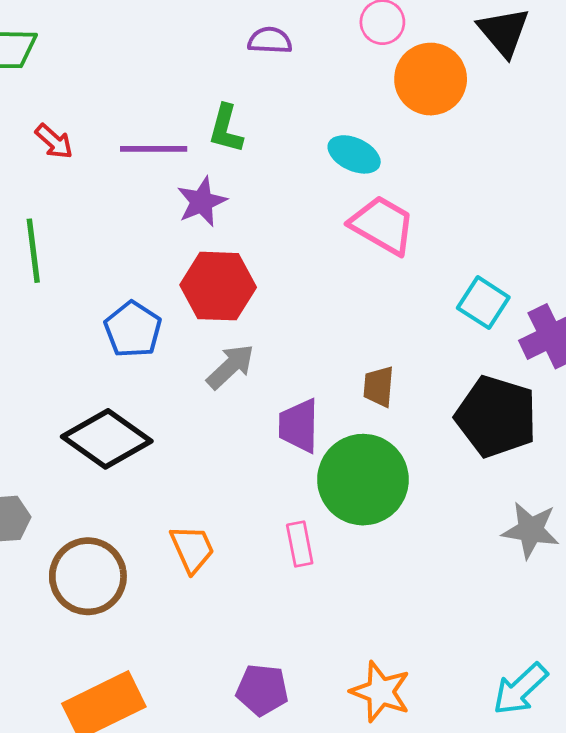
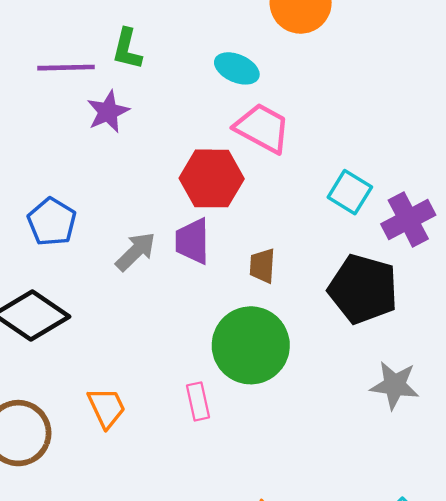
red hexagon: (218, 286) -> (212, 178), moved
purple trapezoid: (299, 426) -> (192, 241), moved

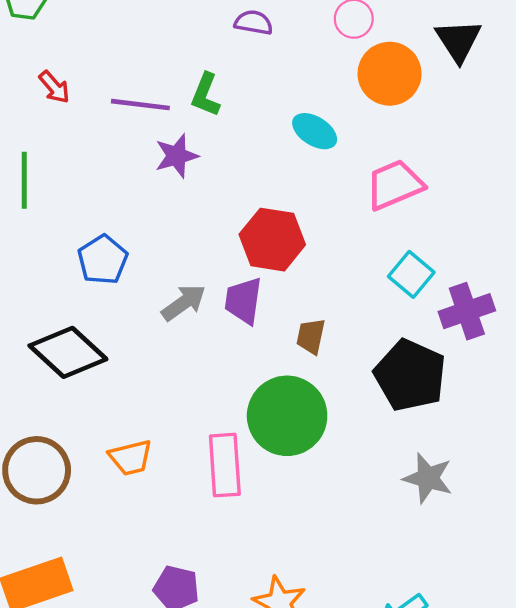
pink trapezoid: (262, 128) -> (395, 185), moved, turned -60
pink rectangle: (198, 401) -> (225, 465), size x1.6
orange trapezoid: (107, 408) -> (131, 458), turned 93

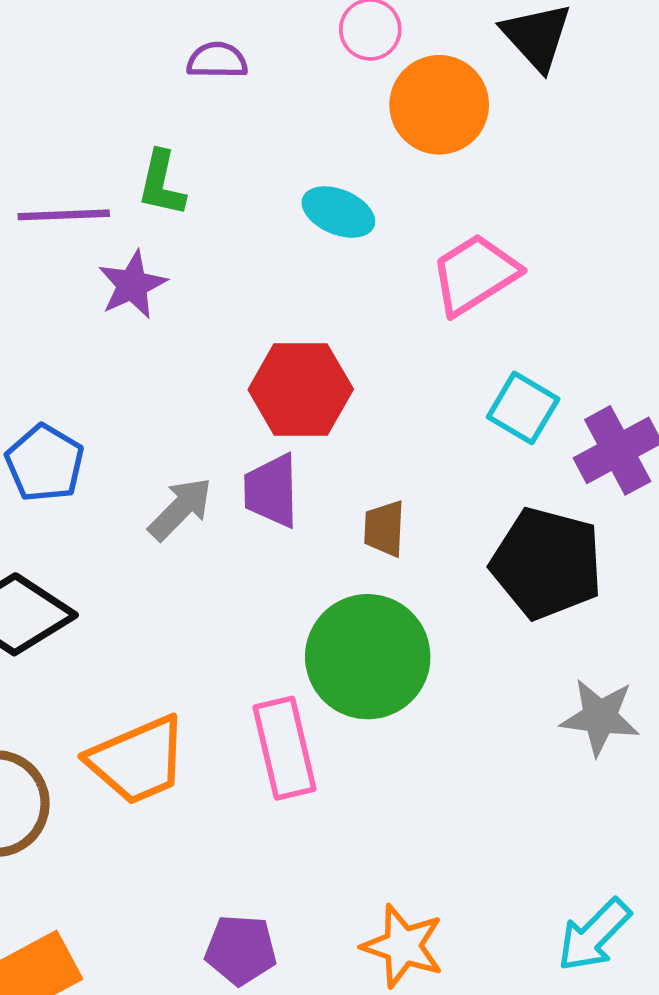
orange trapezoid: (131, 458) -> (138, 760), size x1.5

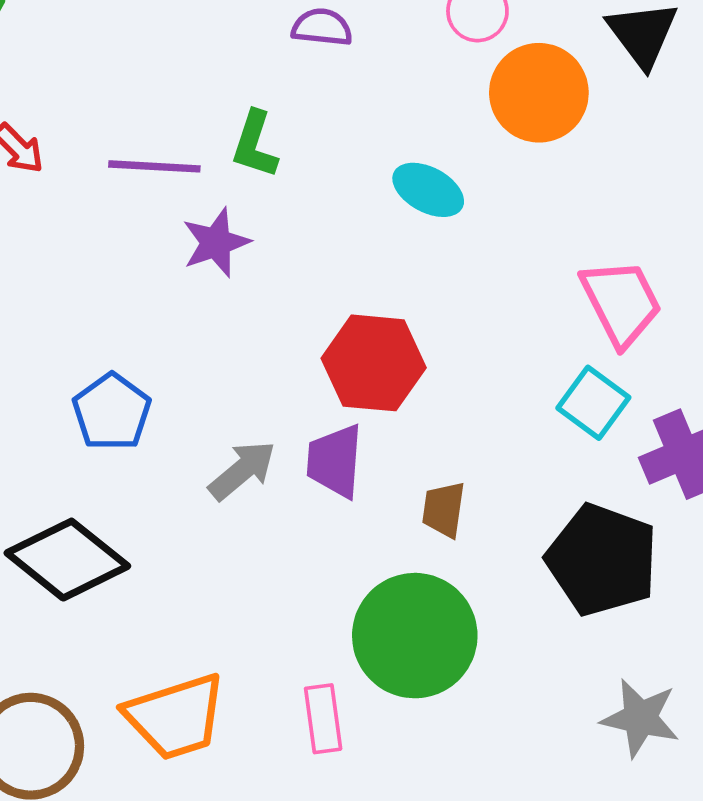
pink trapezoid: (475, 274) -> (621, 302), moved, turned 90
pink rectangle: (284, 748) -> (323, 719), size x0.7

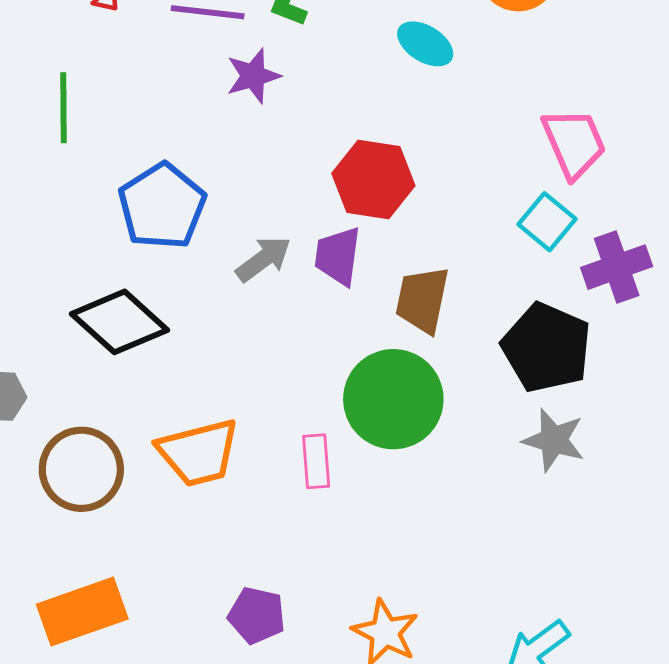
blue pentagon: (112, 412) -> (162, 206), size x1.4
brown trapezoid: (444, 509) -> (422, 300), size x1.5
gray star: (640, 718) -> (554, 440), moved

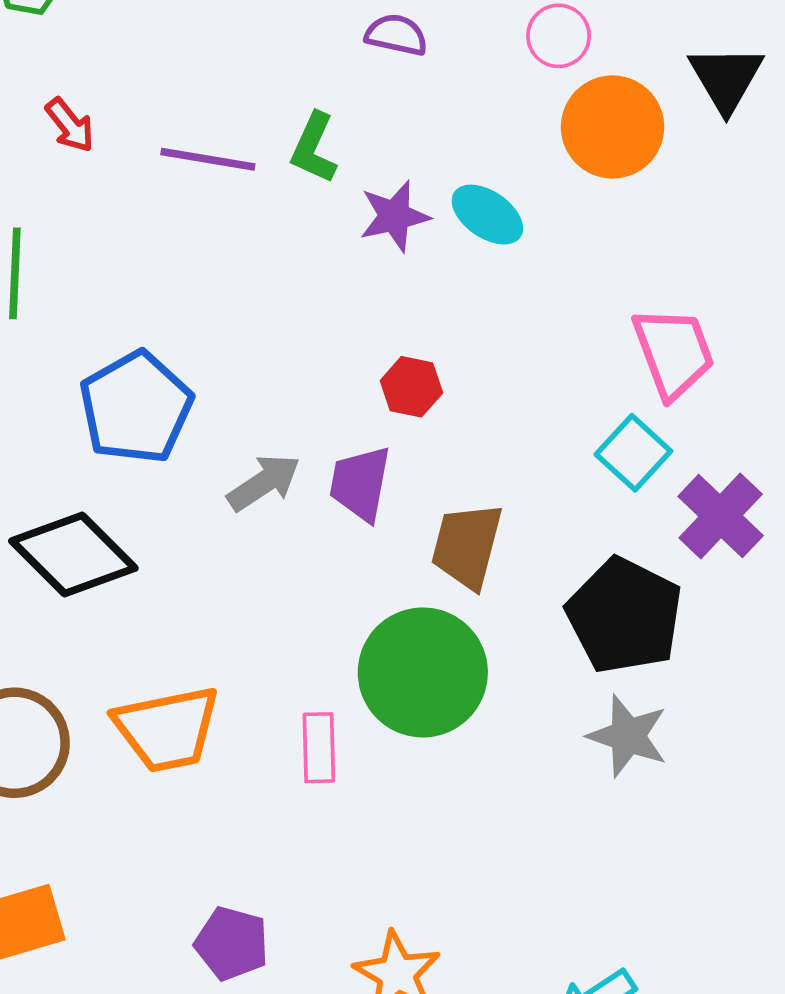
purple star: (253, 76) -> (394, 216), moved
red hexagon: (373, 180) -> (411, 387), size x0.6
purple cross: (617, 267) -> (721, 516), turned -30

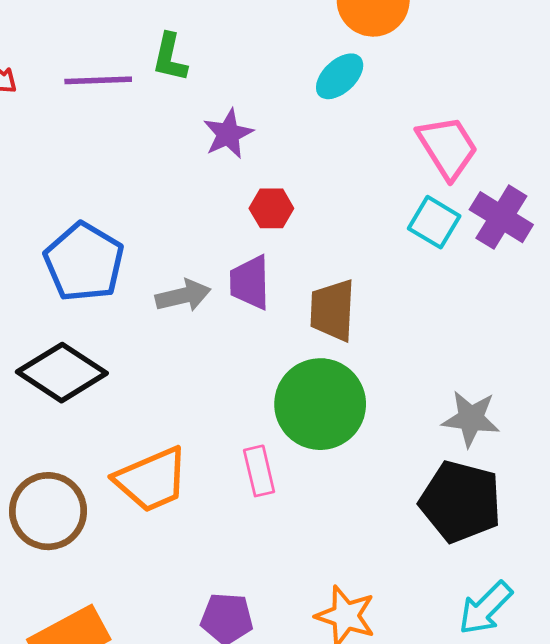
cyan ellipse: (487, 215) -> (340, 76), moved, turned -66
purple star: (394, 216) -> (228, 134), moved
gray arrow: (264, 483) -> (183, 296), turned 32
purple cross: (721, 516) -> (501, 217), moved
black pentagon: (625, 616) -> (461, 502), moved

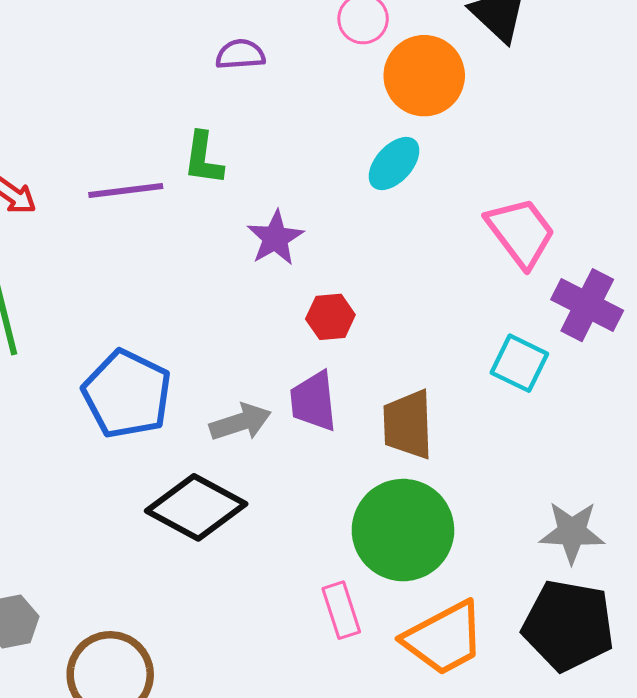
cyan square: (434, 222) -> (519, 363), moved
black diamond: (62, 373) -> (196, 507), moved
orange trapezoid: (152, 480) -> (444, 638), moved

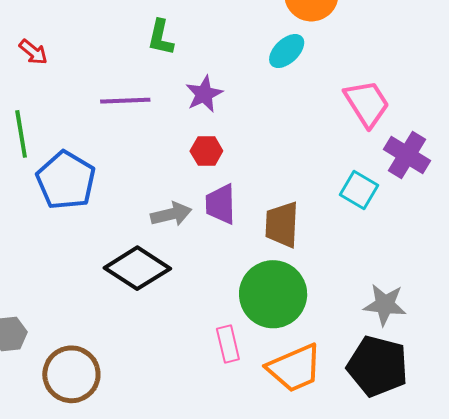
purple line: (126, 191) -> (125, 101), moved
red hexagon: (330, 317) -> (206, 151), moved
blue pentagon: (127, 394) -> (66, 180), moved

